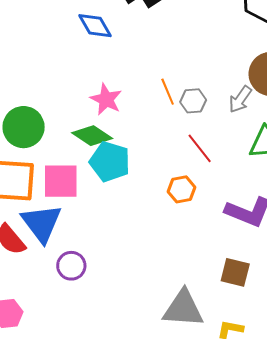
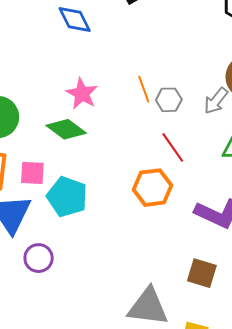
cyan pentagon: (110, 162) -> (67, 197), moved
pink square: (61, 181) -> (32, 173), size x0.7
orange hexagon: (181, 189) -> (153, 188), size x1.4

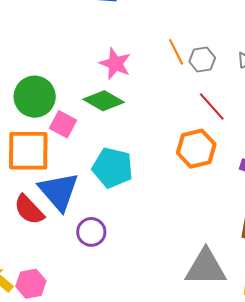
pink square: (32, 173) -> (63, 124), moved, turned 32

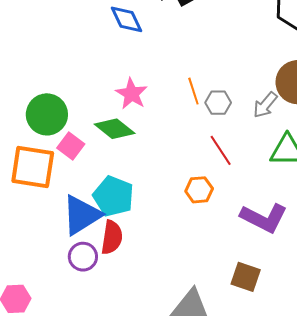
orange hexagon: (196, 149) -> (199, 190), size x0.7
blue triangle: (59, 191) -> (82, 215), moved, turned 30
red semicircle: (29, 210) -> (112, 237), moved, turned -136

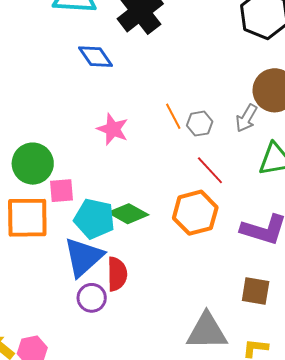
green diamond: (115, 129) -> (128, 214), moved
pink square: (71, 146) -> (62, 191), turned -32
orange hexagon: (199, 190) -> (195, 213), size x1.6
cyan pentagon: (113, 196) -> (94, 219), moved

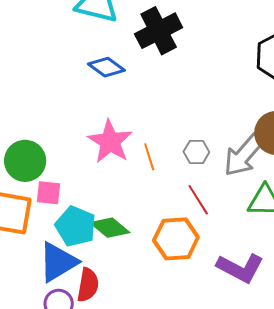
blue diamond: (96, 57) -> (106, 67), turned -30
orange line: (173, 116) -> (149, 157), moved
gray arrow: (246, 118) -> (244, 155), size x1.6
pink star: (113, 129) -> (110, 142), size x1.4

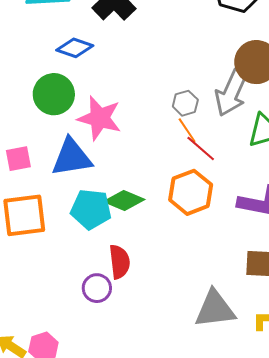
orange line: (149, 157) -> (187, 130), moved
green circle: (25, 161) -> (54, 94), moved
pink square: (48, 193) -> (18, 159), moved
blue triangle: (58, 262) -> (72, 157), moved, turned 39

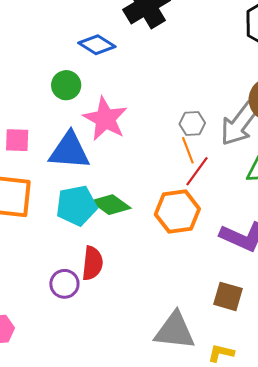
green circle: (54, 94) -> (66, 85), size x0.7
red line: (201, 148) -> (197, 171), turned 72
cyan pentagon: (91, 209) -> (76, 206), turned -30

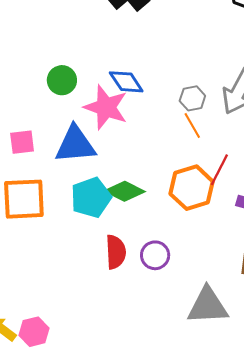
blue diamond: (97, 45) -> (126, 82), moved, turned 33
red line: (197, 171) -> (219, 170), moved
purple circle: (64, 284) -> (155, 255), moved

